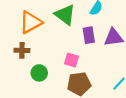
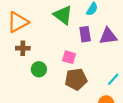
orange triangle: (31, 22) -> (18, 22), moved

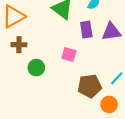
brown pentagon: (76, 79) -> (90, 86), moved

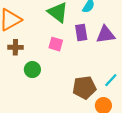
pink square: (69, 55) -> (56, 44), moved

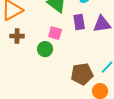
green circle: (32, 70) -> (45, 49), moved

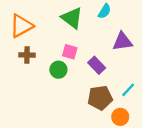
purple rectangle: (79, 22) -> (97, 65), moved, turned -35

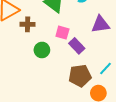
pink square: (70, 52) -> (62, 33), moved
brown cross: (27, 55) -> (28, 24), moved

